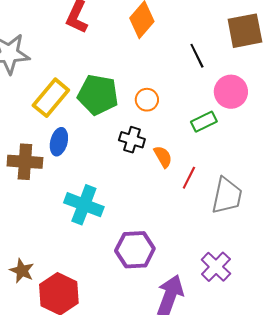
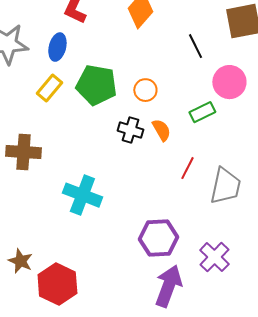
yellow rectangle: (51, 98) -> (49, 88), size x0.7
blue ellipse: (59, 142) -> (57, 47), moved
orange semicircle: (163, 157) -> (161, 130), moved
purple hexagon: (135, 250) -> (158, 238), moved

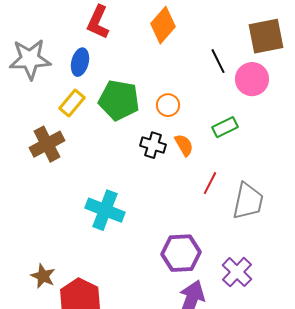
pink circle: (229, 82) -> (252, 79), moved
brown cross: (23, 152) -> (47, 144), moved, turned -32

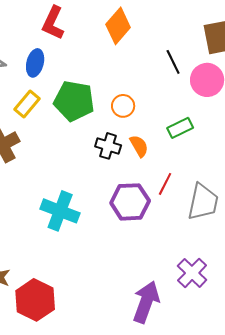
purple hexagon: (181, 253) -> (130, 202), moved

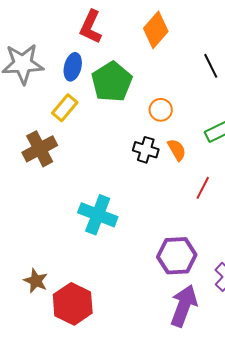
green pentagon: (74, 101) -> (112, 82), moved, turned 30
purple hexagon: (130, 202) -> (177, 256), moved

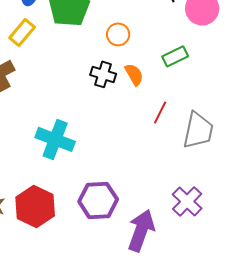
purple hexagon: (177, 256) -> (98, 200), moved
red hexagon: (73, 304) -> (35, 206), moved

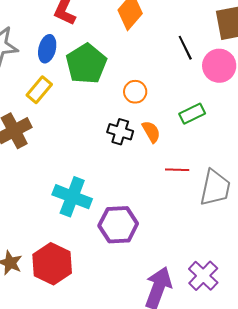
red line: (160, 112) -> (177, 170), turned 65
purple hexagon: (98, 200) -> (118, 225), moved
purple cross: (187, 201) -> (203, 276), moved

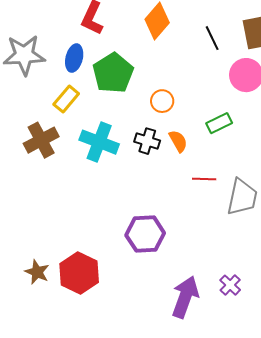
black line: (185, 48) -> (212, 38), moved
cyan cross: (72, 197) -> (99, 142), moved
purple cross: (203, 276) -> (230, 285), size x0.7

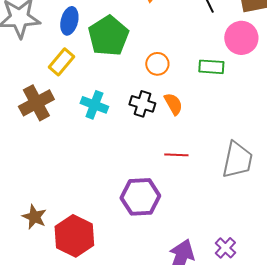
green rectangle: (219, 123) -> (211, 67), moved, turned 30
cyan cross: (99, 142) -> (94, 105), size x0.7
red line: (204, 179) -> (176, 155), moved
brown star: (37, 272) -> (34, 217), moved

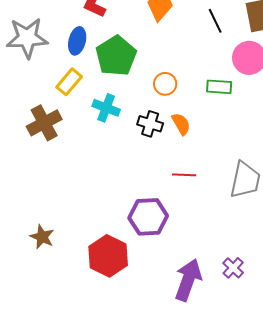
cyan cross: (94, 105) -> (106, 108), moved
red hexagon: (74, 236) -> (108, 256), moved

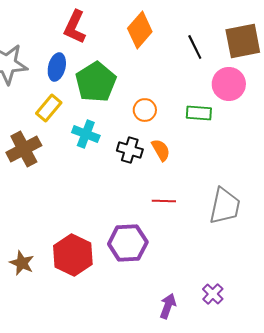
red hexagon: (108, 256) -> (73, 255), moved
purple arrow: (188, 280) -> (168, 306), size x0.6

